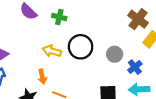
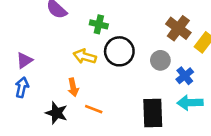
green cross: (59, 17) -> (99, 24), moved
brown cross: (138, 19) -> (178, 28), moved

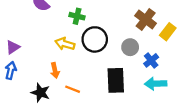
black rectangle: (153, 113) -> (116, 80), moved

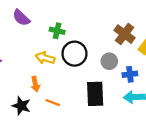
blue cross: (151, 60) -> (130, 74), turned 32

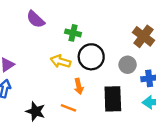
orange arrow: (35, 84) -> (79, 86), moved

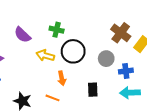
purple semicircle: (36, 19) -> (22, 35), moved
black rectangle: (113, 99) -> (93, 90), size x0.6

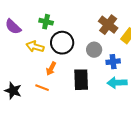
orange arrow: (62, 78) -> (51, 69), turned 40
black rectangle: (93, 90) -> (81, 80), size x1.5

